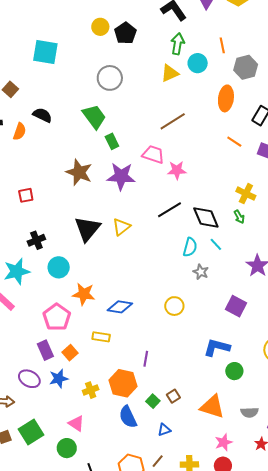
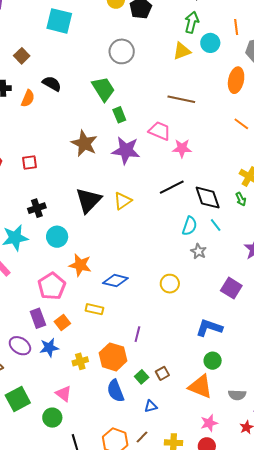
brown line: (173, 121) -> (181, 99), turned 40
green circle: (234, 371) -> (213, 361), moved

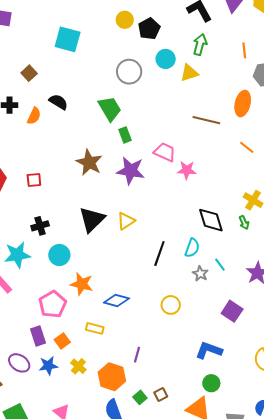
cyan circle: (210, 43) -> (166, 59), moved
brown line: (181, 99) -> (206, 120), moved
black line: (172, 187) -> (159, 253), moved, turned -45
cyan line: (216, 225) -> (220, 265), moved
yellow cross: (80, 361) -> (78, 366), moved, turned -35

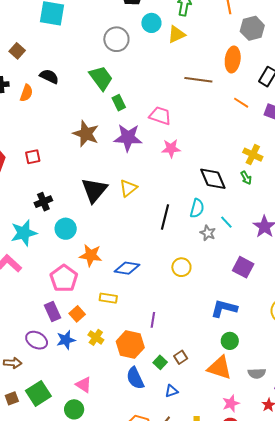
pink star: (187, 170) -> (171, 148), moved

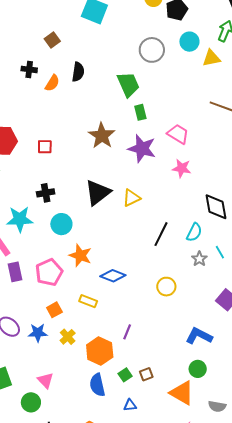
black semicircle: (49, 76) -> (78, 72), turned 60
purple rectangle: (53, 311) -> (15, 272), moved

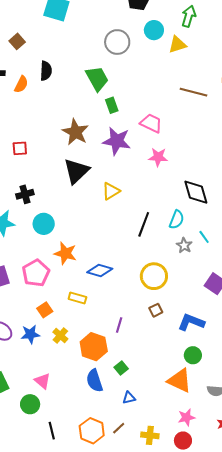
black triangle: (98, 193) -> (76, 171), moved
yellow circle: (166, 287) -> (154, 276), size x1.4
brown square: (146, 374) -> (156, 310), moved

